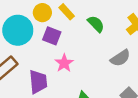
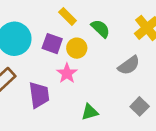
yellow circle: (42, 13) -> (77, 48), moved

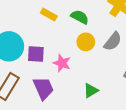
purple square: (52, 44) -> (36, 54), moved
yellow circle: (77, 48) -> (86, 42), moved

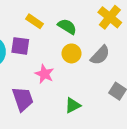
purple square: (36, 54) -> (20, 46), moved

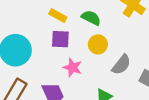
purple square: (20, 46) -> (60, 39), moved
gray semicircle: (100, 55) -> (121, 65), moved

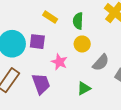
green semicircle: (91, 18) -> (78, 21), turned -119
purple square: (60, 39) -> (37, 42), moved

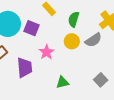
gray semicircle: (101, 63) -> (93, 40), moved

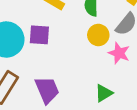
pink star: (47, 52) -> (119, 53), moved

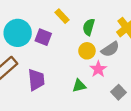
green triangle: (104, 93) -> (79, 86), moved

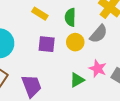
purple square: (43, 37) -> (47, 44), moved
pink star: (98, 69) -> (98, 69), moved

